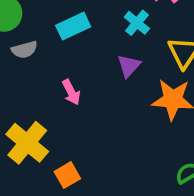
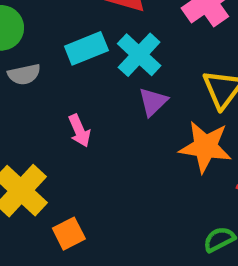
cyan cross: (137, 23) -> (139, 55), moved, size x1.4

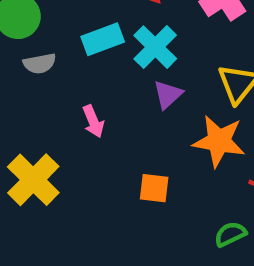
orange square: (69, 234) -> (154, 188), moved, turned 32

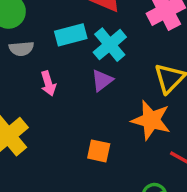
purple triangle: (168, 95) -> (102, 80), moved
pink arrow: (93, 121) -> (48, 83), moved

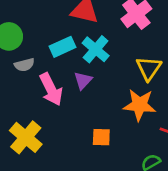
purple triangle: (102, 80) -> (83, 80), moved
pink arrow: (48, 83) -> (51, 89), size x1.6

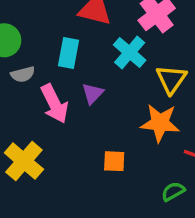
cyan rectangle: (63, 47) -> (68, 53), turned -55
cyan cross: (96, 49) -> (130, 52), moved

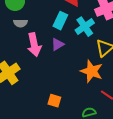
cyan rectangle: (68, 53) -> (60, 21), moved
orange square: (114, 161) -> (54, 101), moved

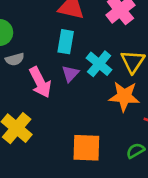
cyan cross: (85, 27) -> (99, 64), moved
orange square: (54, 101) -> (86, 148), size x1.6

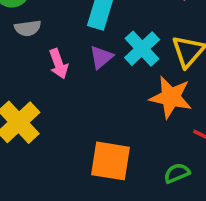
pink arrow: (40, 82) -> (59, 64), size x0.7

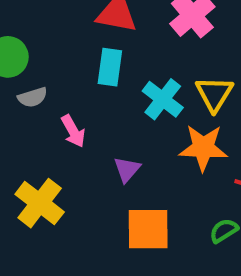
purple triangle: (101, 57) -> (127, 169), moved

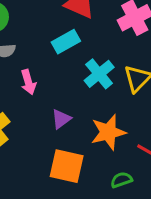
cyan rectangle: (110, 67) -> (66, 42), turned 40
orange star: (203, 148) -> (108, 132), moved, turned -30

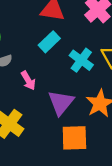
purple triangle: (61, 119) -> (61, 103), size x1.6

